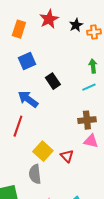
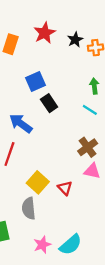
blue square: (27, 61) -> (35, 82), moved
cyan line: (89, 87) -> (90, 110), turned 56
brown cross: (87, 120) -> (88, 147), turned -30

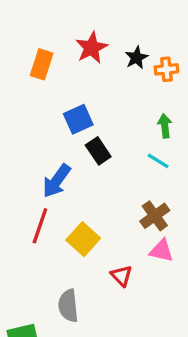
blue arrow: (21, 123) -> (57, 181), turned -90
yellow square: (38, 182) -> (83, 239), moved

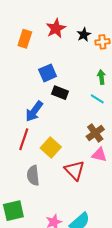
black rectangle: (98, 151) -> (60, 93), turned -35
red triangle: (121, 276) -> (75, 170), size x1.5
gray semicircle: (68, 306) -> (33, 175), moved

